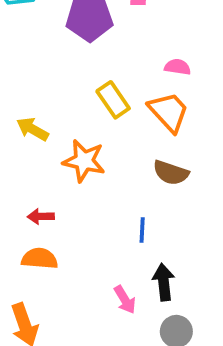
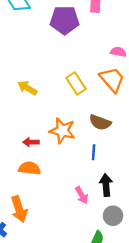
yellow rectangle: (113, 100) -> (76, 83), moved
orange star: (84, 161) -> (62, 131), moved
brown semicircle: (171, 173) -> (100, 122), moved

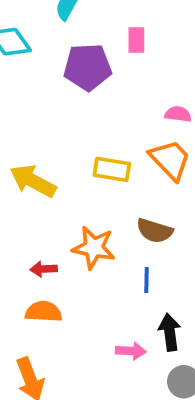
yellow rectangle: (76, 83) -> (112, 169), turned -45
yellow arrow: (27, 88) -> (33, 181), size x1.4
pink arrow: (82, 195) -> (131, 351), turned -54

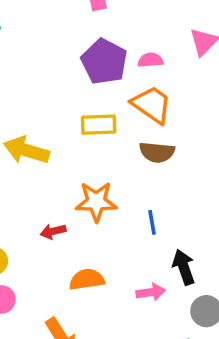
purple pentagon: (88, 67) -> (104, 62), moved, turned -30
brown semicircle: (155, 231) -> (157, 152), moved
orange semicircle: (43, 312) -> (87, 279), moved

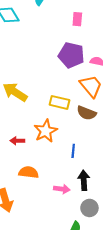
purple pentagon: (104, 62) -> (71, 55), turned -30
yellow rectangle: (99, 125) -> (60, 102), moved
orange star: (96, 202) -> (46, 131), turned 30

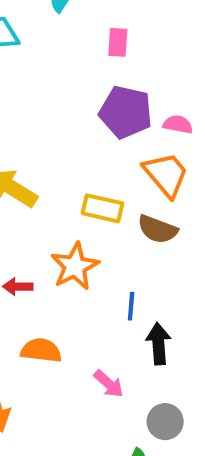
pink rectangle: (77, 19) -> (118, 42), moved
black arrow: (84, 180) -> (158, 344), moved
pink arrow: (62, 189) -> (109, 384), turned 35

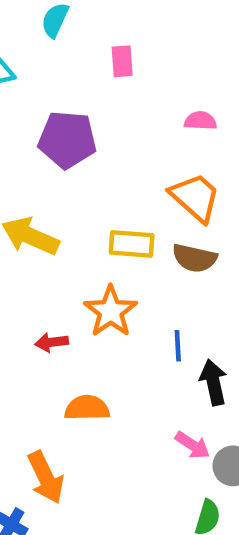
purple pentagon: (126, 112) -> (67, 140), moved
pink semicircle: (178, 124) -> (200, 121), moved
pink arrow: (109, 384) -> (193, 445), moved

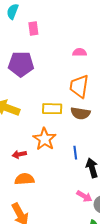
pink rectangle: (122, 61) -> (33, 28), moved
orange trapezoid: (195, 197) -> (79, 86), turned -120
orange semicircle: (87, 408) -> (24, 179), moved

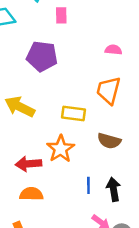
brown semicircle: (80, 113) -> (109, 141), moved
blue line: (75, 153) -> (88, 185), moved
red arrow: (19, 154) -> (28, 164), size x1.5

